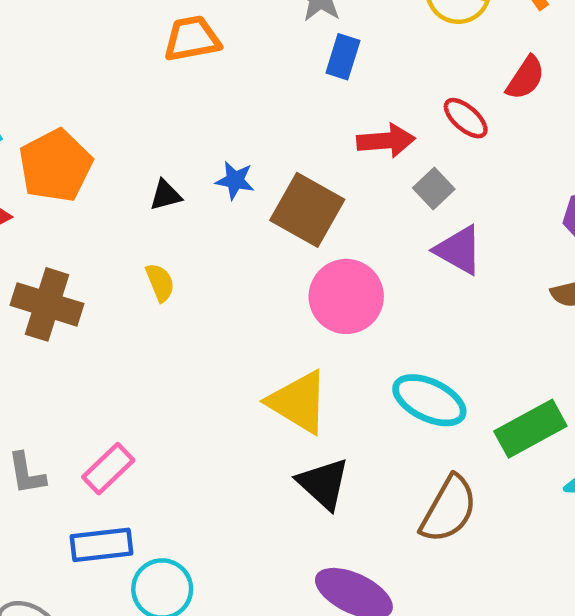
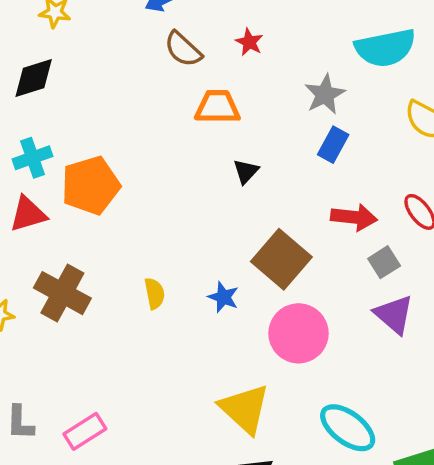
blue star: (235, 180) -> (223, 297), moved
black triangle: (166, 195) -> (246, 171), moved, turned -44

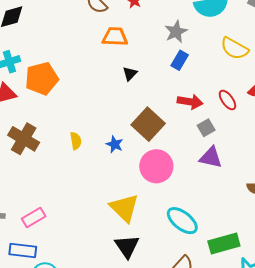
purple triangle: (394, 314) -> (211, 157), turned -30

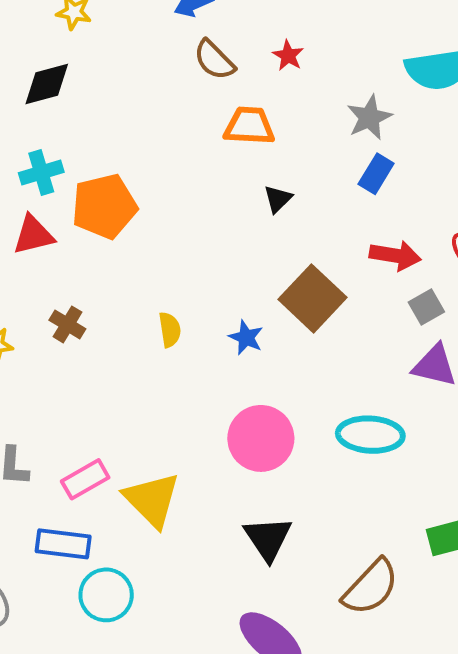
brown cross: (24, 139) -> (67, 324), size x0.6
pink circle: (156, 166) -> (261, 438), moved
yellow triangle: (124, 208) -> (152, 500), moved
cyan ellipse: (182, 221) -> (370, 435), moved, turned -36

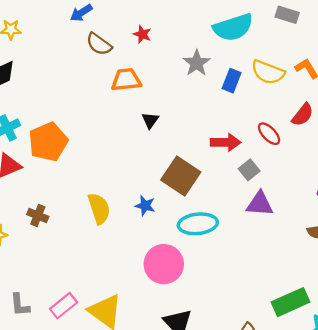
blue rectangle: (376, 174) -> (232, 81), moved
yellow semicircle: (170, 330) -> (99, 209), size x1.5
cyan ellipse: (370, 435) -> (198, 224), moved

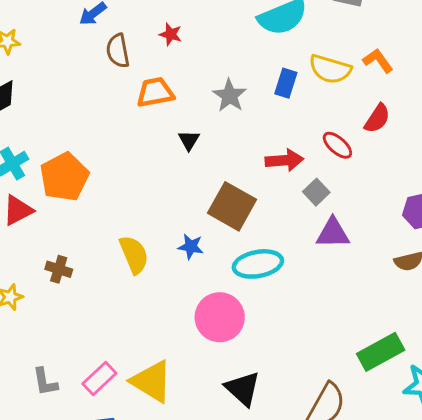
brown semicircle: (99, 44) -> (118, 51), turned 48
gray star: (197, 63) -> (230, 96), moved

